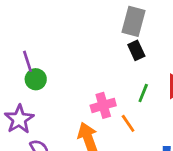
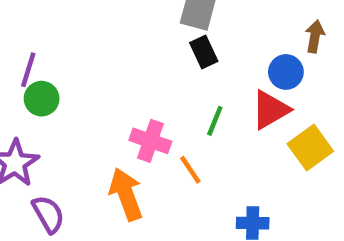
purple line: (27, 61) -> (28, 70), turned 35
pink cross: (103, 105) -> (150, 141), turned 35

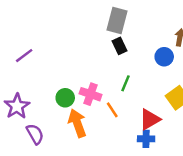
purple line: (28, 70) -> (24, 56), turned 36
green circle: (42, 99) -> (65, 98), moved
red triangle: (270, 110) -> (150, 119), moved

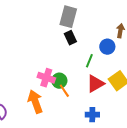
green line: (126, 83) -> (89, 61), moved
green circle: (65, 98) -> (59, 81), moved
red triangle: (150, 119) -> (95, 84), moved

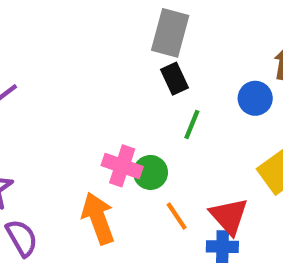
green line: (89, 61) -> (192, 124), moved
red triangle: (95, 84) -> (229, 216), moved, turned -42
orange line: (64, 91) -> (177, 216), moved

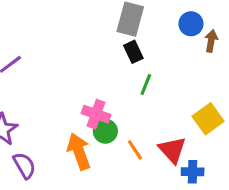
blue circle: (255, 98) -> (191, 24), moved
green circle: (150, 172) -> (105, 131), moved
blue cross: (222, 247) -> (193, 172), moved

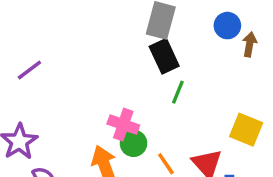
black rectangle: (133, 52) -> (164, 56), size x1.4
yellow square: (208, 119) -> (246, 130), turned -32

